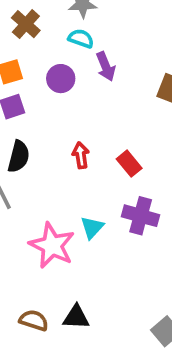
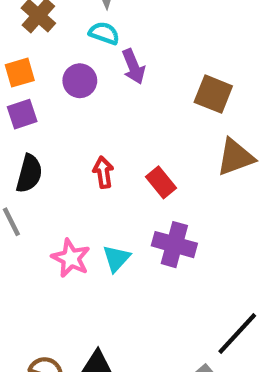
pink star: (52, 245) -> (71, 258), moved, size x0.7

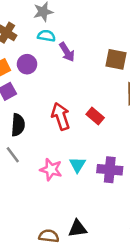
purple circle: (80, 81) -> (27, 64), moved
red arrow: (103, 172) -> (61, 116), size x1.5
purple cross: (174, 245) -> (110, 170), moved

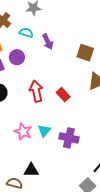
cyan semicircle: (46, 36) -> (26, 33), moved
purple circle: (27, 64) -> (17, 57), moved
black triangle: (78, 229) -> (31, 170), moved

